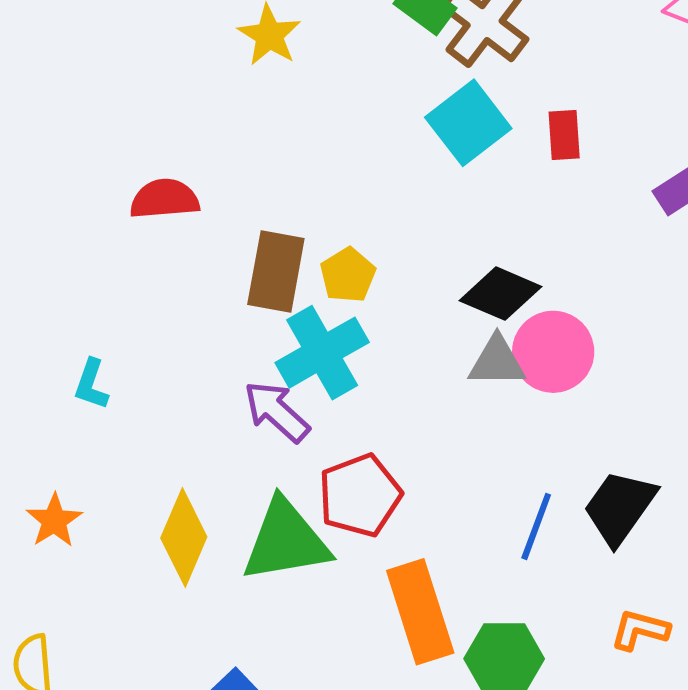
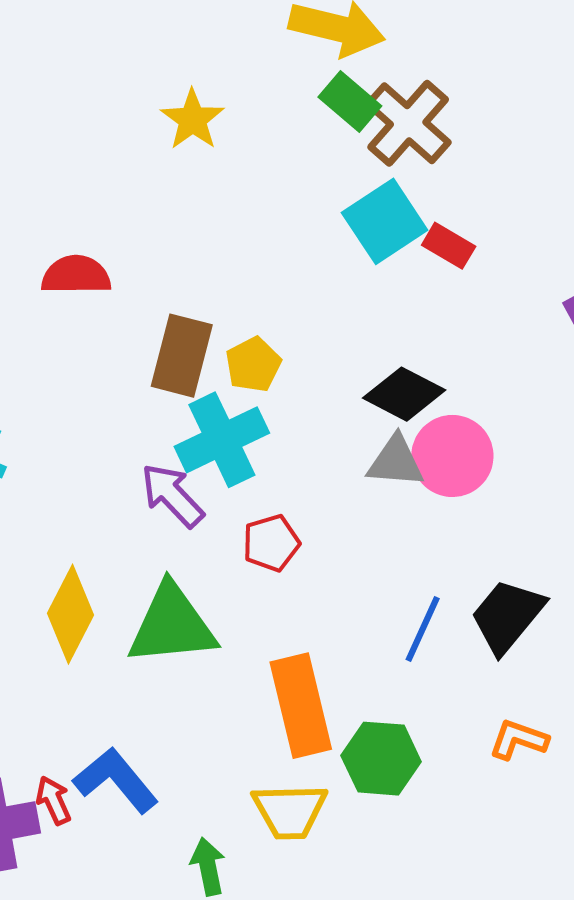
red rectangle: (564, 135) -> (449, 246), moved, turned -60
red pentagon: (360, 495) -> (271, 543), moved, size x0.7

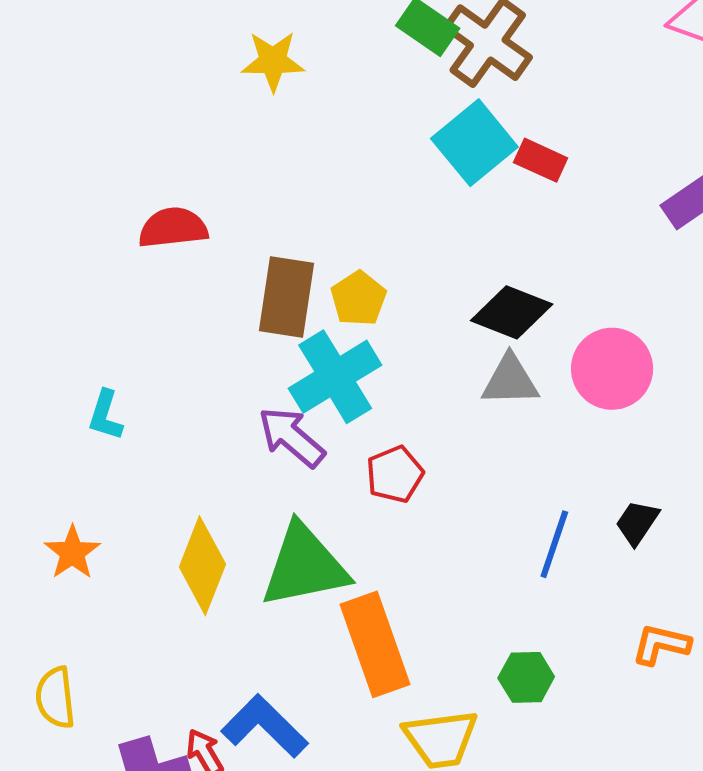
yellow star: (192, 120) -> (273, 61), turned -30
pink circle: (452, 456) -> (612, 369), moved
black trapezoid: (507, 616) -> (637, 523), size x0.6
orange rectangle: (301, 706) -> (375, 644), moved
green hexagon: (381, 759) -> (526, 677), size x0.7

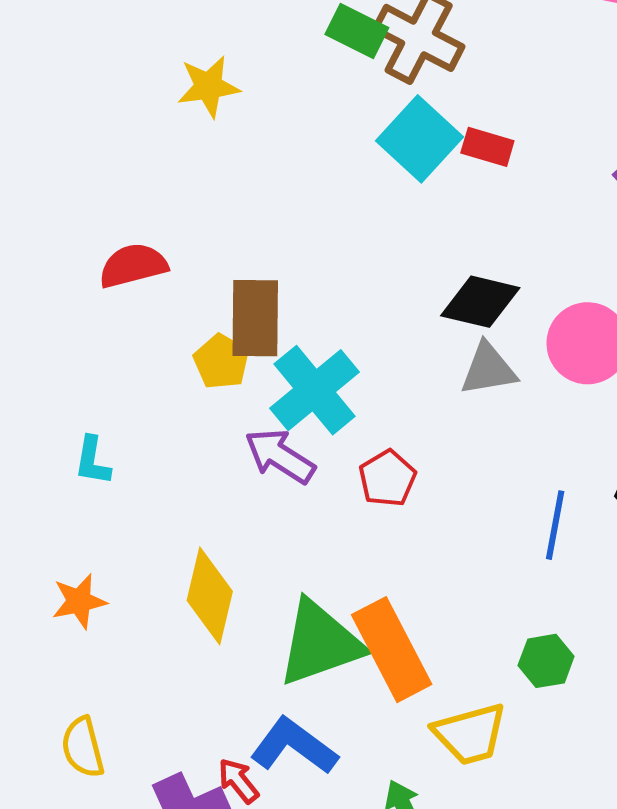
yellow pentagon: (359, 299) -> (221, 362), moved
orange star: (72, 553) -> (79, 601), turned 30
green triangle: (304, 566) -> (320, 643), moved

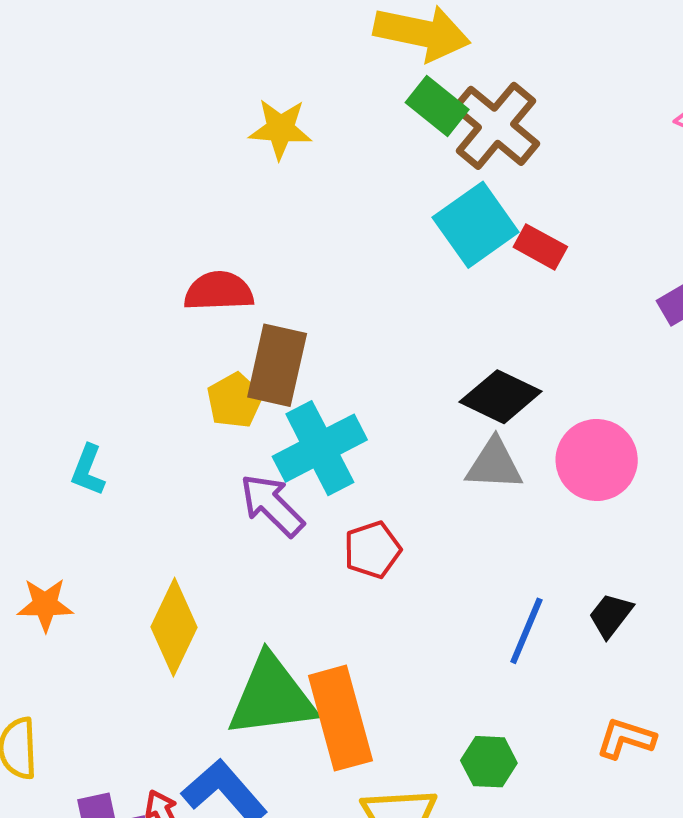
red semicircle: (133, 266) -> (219, 291), moved

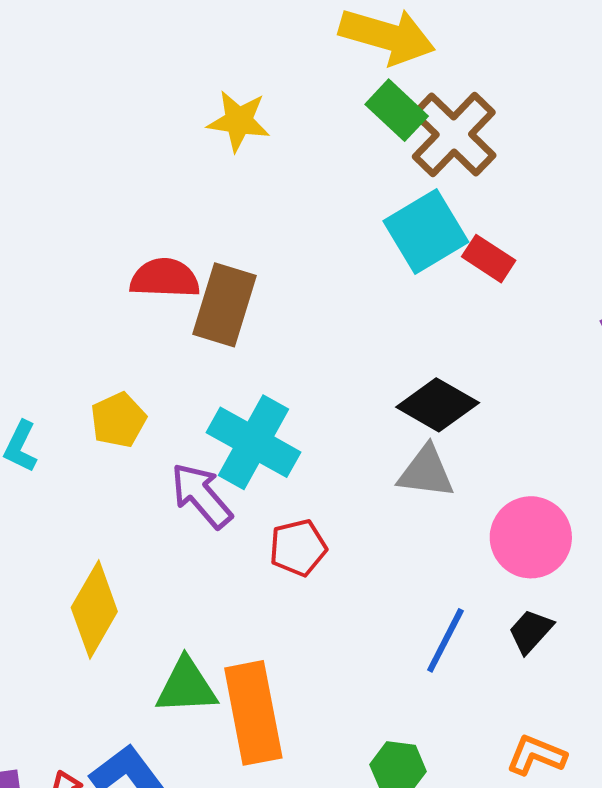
brown rectangle: (277, 365) -> (225, 305), moved
yellow pentagon: (235, 401) -> (118, 420), moved
cyan cross: (320, 448) -> (253, 442), turned -38
pink circle: (597, 460) -> (531, 537), moved
green triangle: (272, 697) -> (186, 686), size x0.7

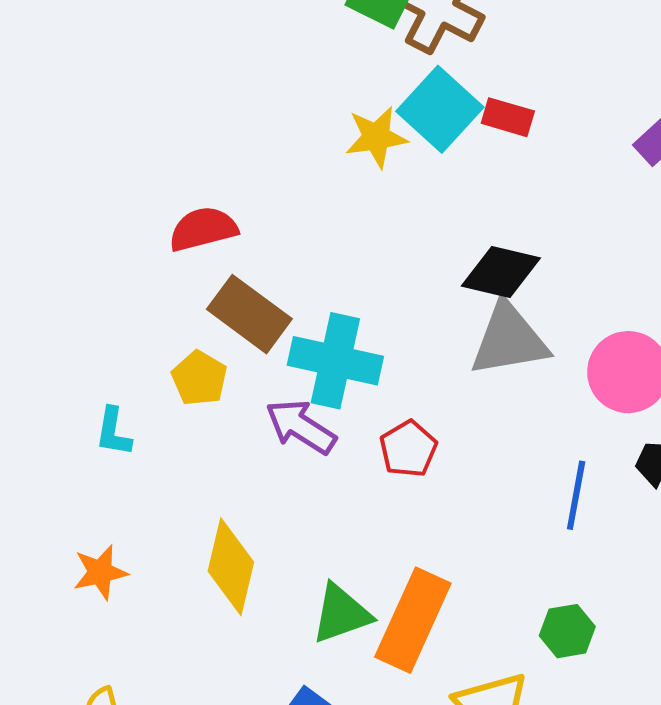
yellow star: (239, 121) -> (376, 137), moved
brown rectangle: (225, 305) -> (249, 314), moved, turned -54
gray triangle: (426, 472) -> (509, 340), size x1.4
orange rectangle: (253, 713) -> (413, 620), turned 52

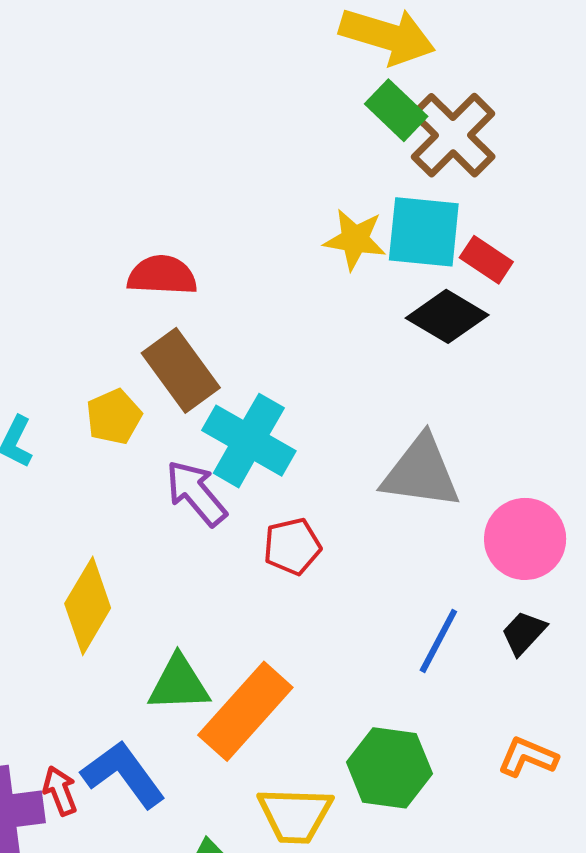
cyan square: (440, 109) -> (424, 232), turned 36
black diamond: (501, 272) -> (447, 316), moved
green hexagon: (567, 631) -> (389, 768), size x1.5

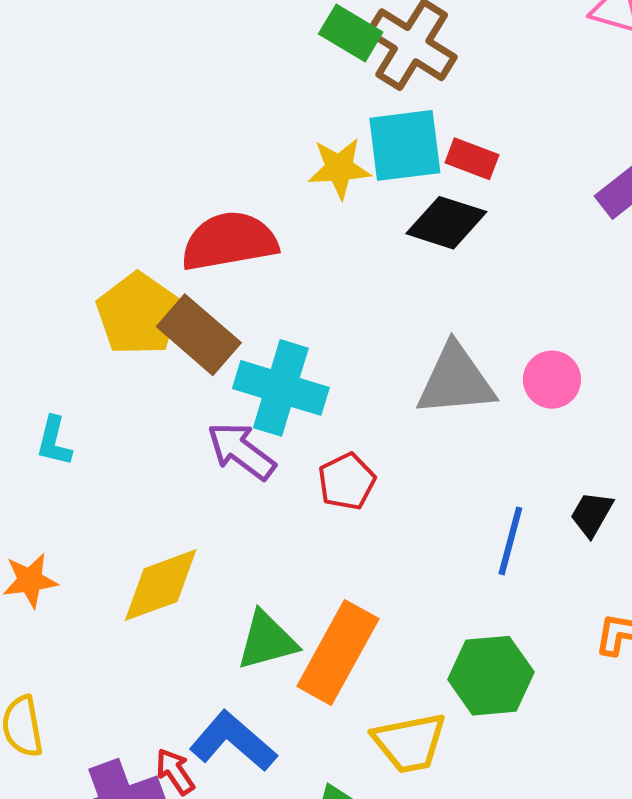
red semicircle: (162, 275) -> (229, 241), moved, size x1.4
yellow pentagon: (114, 417) -> (138, 314), moved, size x1.5
pink circle: (525, 539) -> (552, 380), moved, size x0.7
yellow diamond: (88, 606) -> (161, 585), turned 52

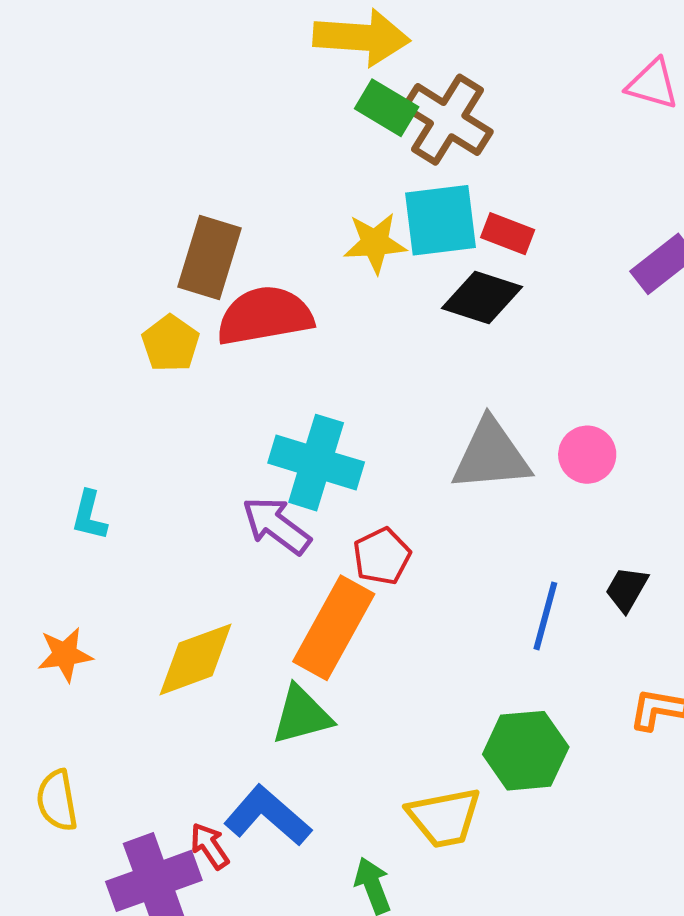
yellow pentagon: (138, 314) -> (170, 343), moved, size x0.7
brown rectangle: (199, 335) -> (210, 257), moved, turned 66
orange rectangle: (338, 653) -> (334, 628), moved

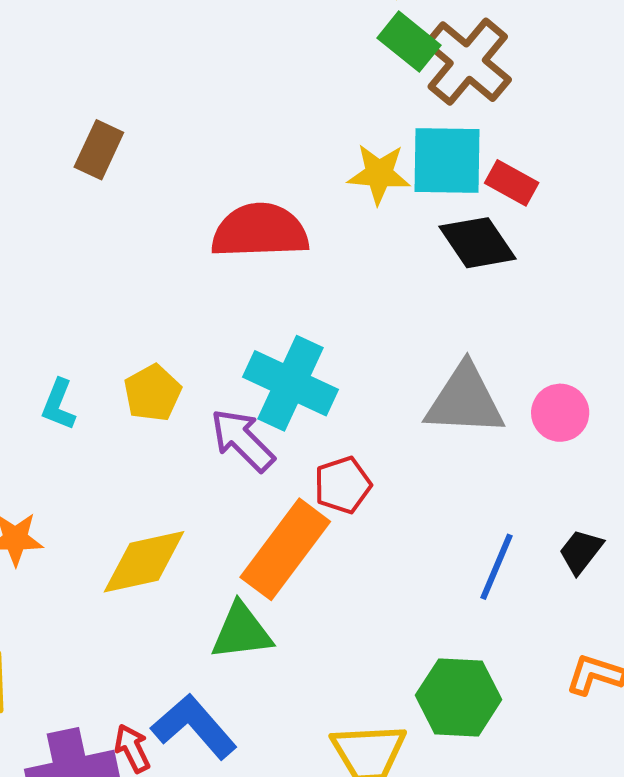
brown rectangle: (210, 257) -> (99, 150), moved, size x0.7
black diamond: (482, 298) -> (478, 243), turned 30
yellow pentagon: (170, 343) -> (153, 393), moved

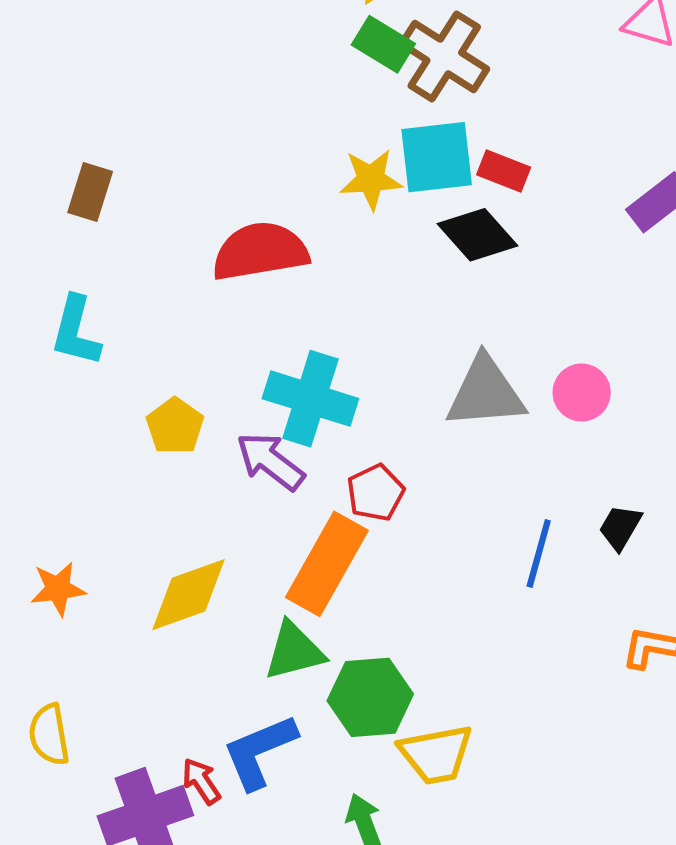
cyan L-shape: (59, 405) -> (76, 331), moved, size x1.4
green hexagon: (459, 697) -> (370, 697), moved
blue L-shape: (194, 727) -> (260, 751), turned -64

